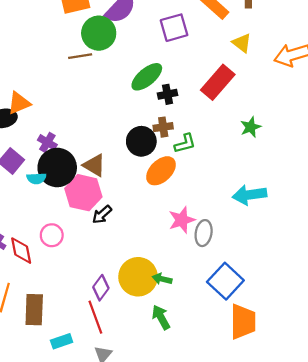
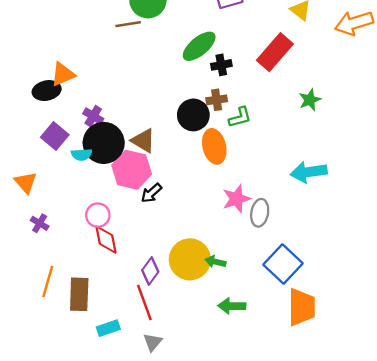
orange ellipse: (161, 171) -> (214, 146), turned -60
red diamond: (21, 251) -> (106, 240), moved
green arrow: (161, 317) -> (232, 306), moved, turned -60

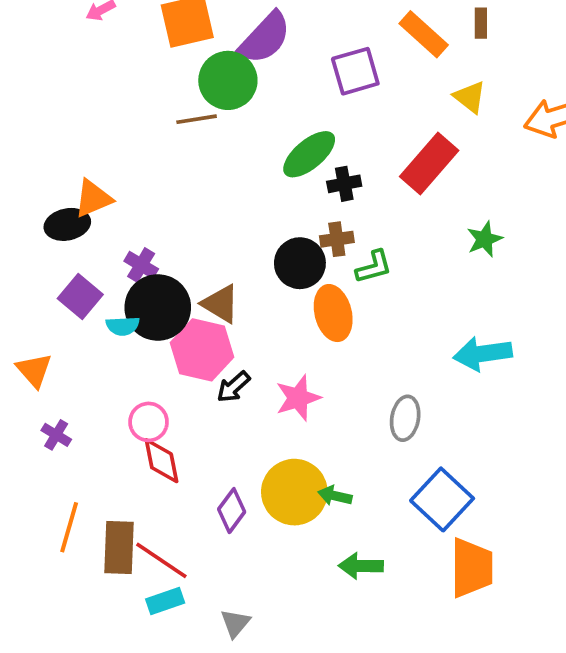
pink star: (236, 199) -> (298, 398), moved
red line: (144, 302) -> (161, 560), moved, turned -36

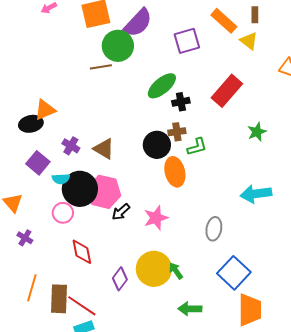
yellow triangle: (470, 97) -> (249, 41), moved
brown triangle: (221, 304) -> (104, 149), moved
black circle: (158, 307) -> (80, 189), moved
pink circle: (149, 422) -> (63, 213), moved
green arrow: (335, 496) -> (176, 271), turned 42

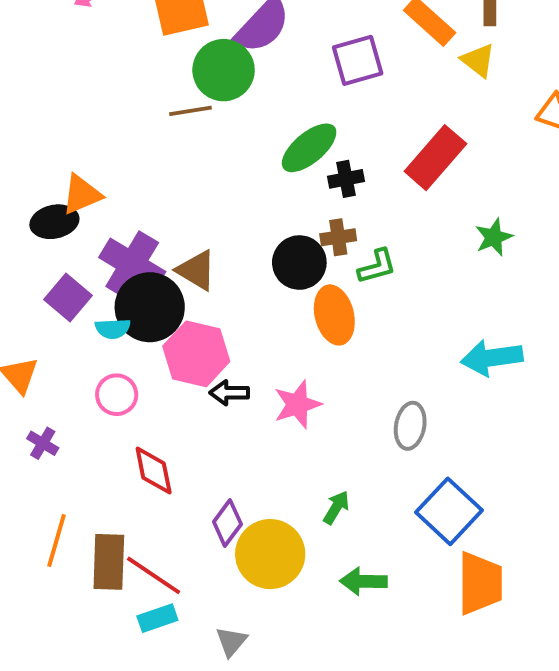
purple cross: (71, 146) -> (132, 264), size x1.8
black circle: (80, 189) -> (150, 307), moved
black arrow: (121, 212) -> (229, 393), turned 42
yellow circle: (154, 269) -> (270, 554), moved
green arrow: (176, 271) -> (336, 507), turned 66

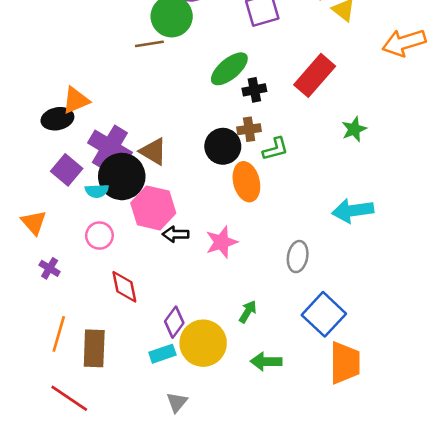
red line: (154, 575) -> (69, 398), moved
cyan rectangle: (157, 618) -> (162, 354), moved

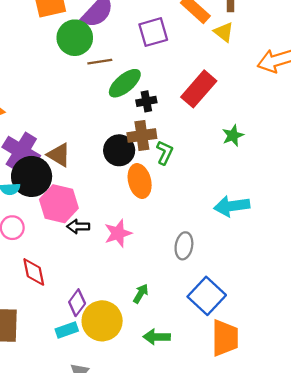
brown line: (149, 44) -> (100, 62), moved
brown cross: (249, 129) -> (142, 136), size x1.4
green L-shape: (275, 149) -> (165, 153), turned -50

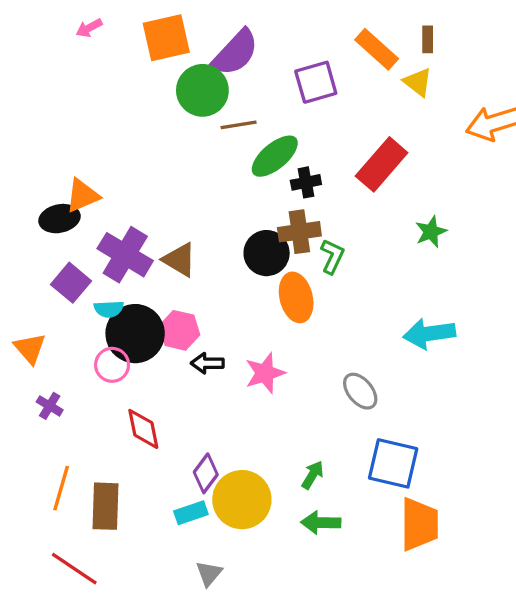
black circle: (32, 176) -> (135, 334), moved
pink hexagon: (59, 204) -> (179, 330), size x0.7
gray ellipse: (184, 246) -> (360, 391), turned -50
green arrow: (141, 294) -> (313, 475), moved
blue square: (207, 296) -> (393, 463), turned -30

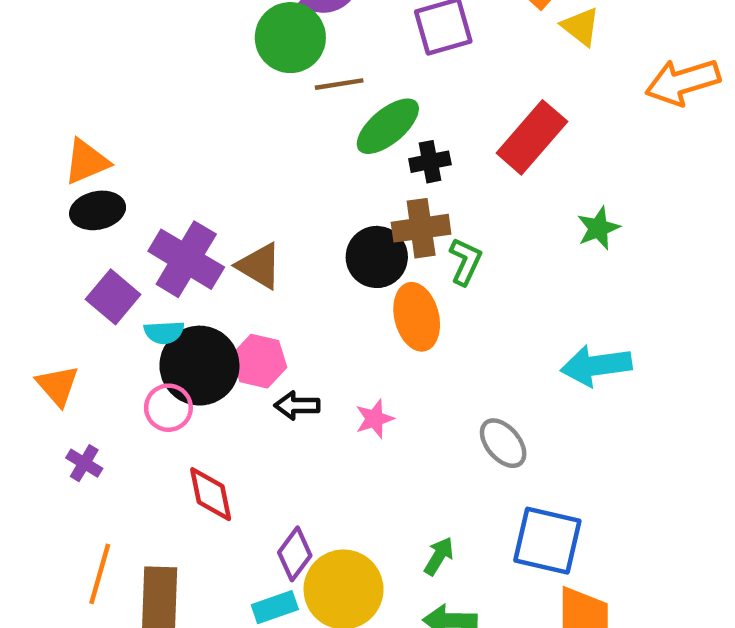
orange triangle: (82, 196) -> (86, 162), moved
pink star: (265, 373) -> (375, 419), size x0.7

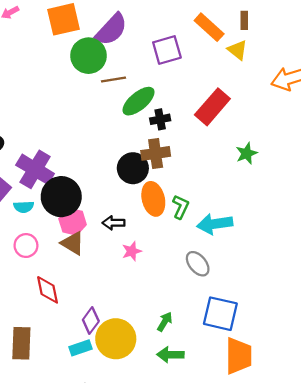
green L-shape: (465, 261) -> (181, 207), moved
brown triangle: (259, 266) -> (73, 243), moved
black circle: (199, 366) -> (61, 197), moved
cyan arrow: (596, 366) -> (215, 224), moved
black arrow: (297, 405) -> (114, 223), moved

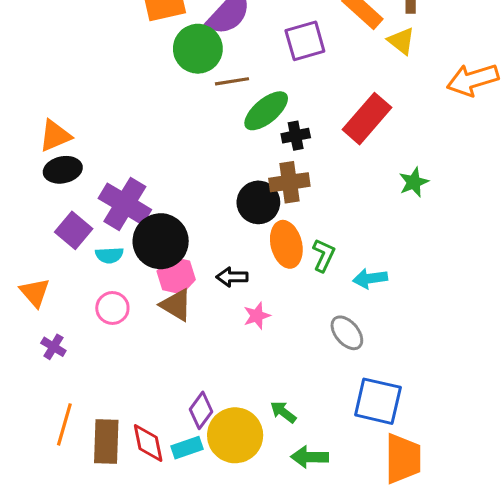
cyan arrow: (215, 224) -> (370, 278), size x0.7
red diamond: (48, 290) -> (148, 443), moved
green arrow: (165, 322) -> (283, 412), moved, turned -84

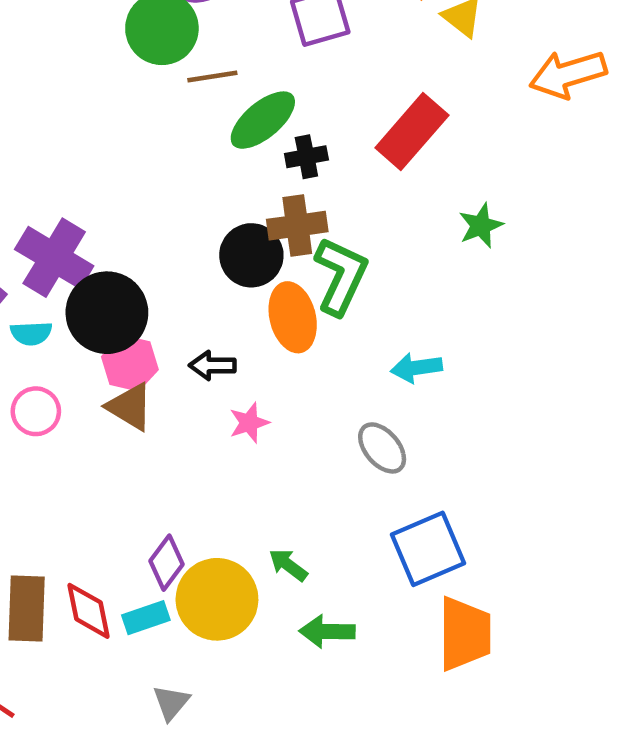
green L-shape: (324, 255) -> (341, 276), moved, size x1.6
blue square: (378, 401) -> (428, 549), turned -36

